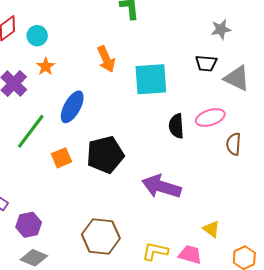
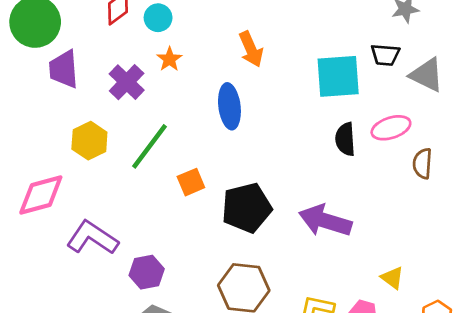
cyan square: (151, 79) -> (338, 76), moved
blue ellipse: (72, 107) -> (229, 106), moved, turned -36
black pentagon: (105, 155) -> (247, 208), moved

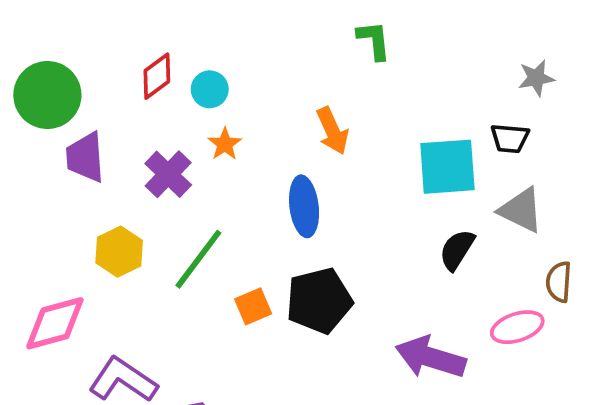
gray triangle: (427, 75) -> (521, 210), moved
pink ellipse: (391, 128) -> (517, 327), moved
black semicircle: (345, 139) -> (457, 250), turned 36
black pentagon: (247, 208) -> (319, 301), moved

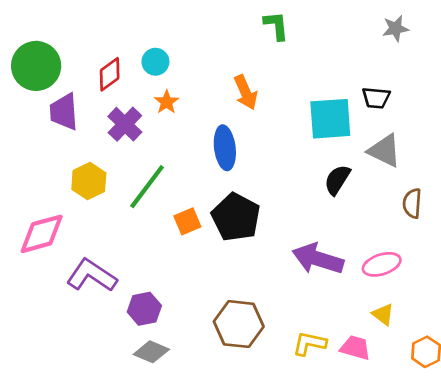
red diamond: (157, 76) -> (110, 74), moved
gray star: (536, 78) -> (396, 28), moved
black pentagon: (319, 301) -> (236, 217), turned -30
pink ellipse: (517, 327) -> (382, 264), moved

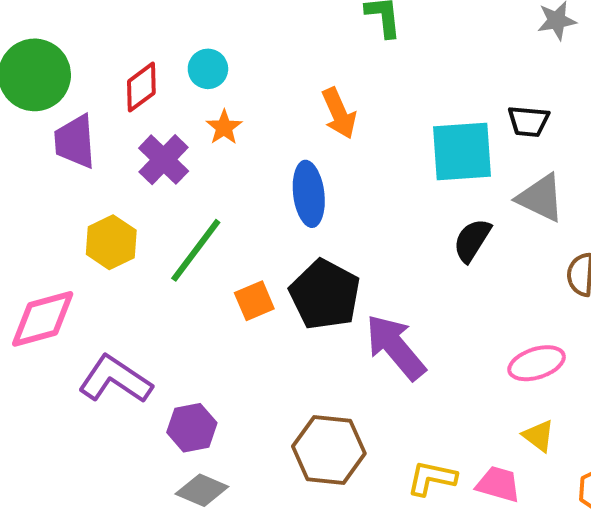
purple arrow: (318, 259) -> (395, 347), moved, turned 33

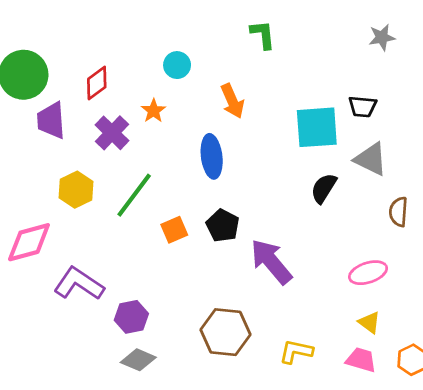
cyan circle: (208, 69) -> (177, 65), moved
black pentagon: (325, 295) -> (223, 226), size x0.7
pink trapezoid: (498, 484) -> (361, 360), moved

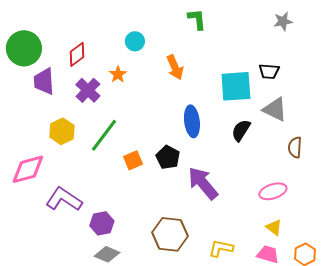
blue ellipse: (212, 156) -> (192, 121), moved

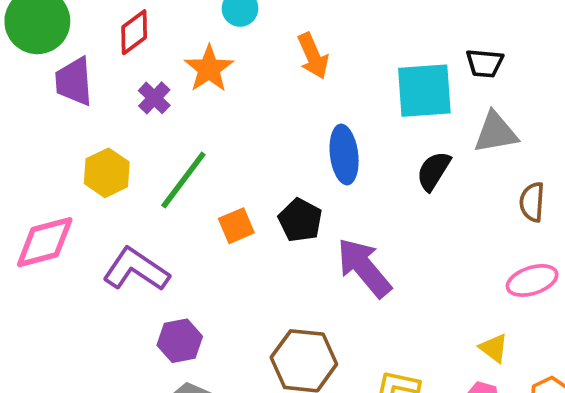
orange star: (118, 74) -> (209, 69), size x1.5
purple cross: (88, 90) -> (154, 98), size x0.7
gray triangle: (275, 109) -> (496, 133), turned -36
pink ellipse: (273, 191) -> (532, 280), moved
purple L-shape: (64, 199) -> (136, 270), moved

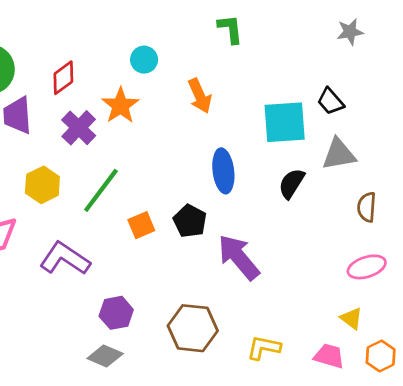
black trapezoid: (485, 63) -> (331, 101), turned 44
purple cross: (154, 98) -> (79, 128), size x1.4
purple hexagon: (180, 341) -> (116, 313), moved
yellow triangle: (494, 348) -> (351, 318), moved

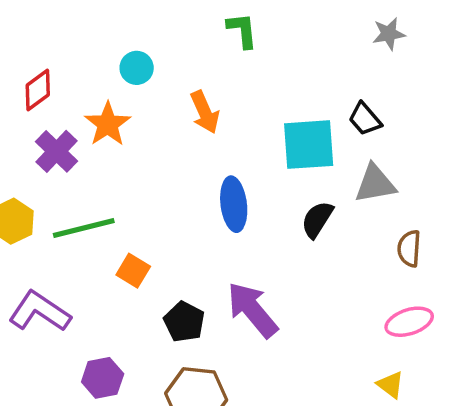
green line: (101, 190) -> (84, 228), turned 39
black pentagon: (190, 221) -> (184, 322), moved
orange square: (141, 225) -> (133, 271), turned -36

